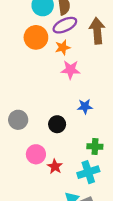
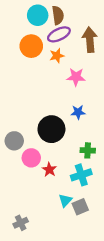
pink star: (70, 70) -> (76, 77), moved
gray circle: (18, 120) -> (14, 141), moved
black circle: (57, 124) -> (51, 129), size x1.6

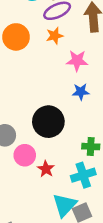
orange circle: (31, 46) -> (16, 37), moved
blue star: (78, 112) -> (81, 92), moved
cyan triangle: (65, 200) -> (65, 205), size x1.5

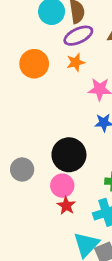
pink circle: (25, 155) -> (62, 186), moved

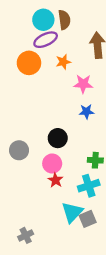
purple ellipse: (78, 36) -> (46, 40), moved
black circle: (69, 155) -> (58, 138), size x0.7

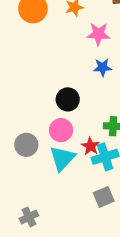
gray circle: (19, 150) -> (26, 145), moved
red star: (55, 180) -> (90, 146), moved
cyan triangle: (72, 212) -> (62, 158), moved

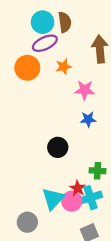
pink circle: (61, 130) -> (72, 201), moved
gray circle: (26, 145) -> (27, 222), moved

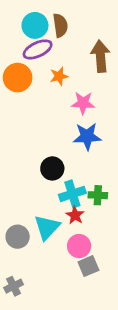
blue star: (88, 119) -> (87, 136), size x1.5
cyan cross: (91, 198) -> (72, 194), moved
pink circle: (72, 201) -> (79, 246), moved
gray circle: (27, 222) -> (18, 237), moved

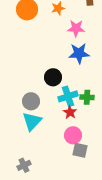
cyan triangle: (47, 227) -> (32, 121), moved
gray circle: (18, 237) -> (31, 101), moved
gray square: (88, 266) -> (80, 150), turned 35

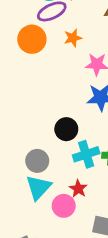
red star: (70, 112) -> (78, 189), moved
pink circle: (73, 135) -> (64, 206), moved

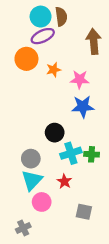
orange star: (73, 38) -> (54, 70), moved
pink circle: (64, 206) -> (42, 202), moved

